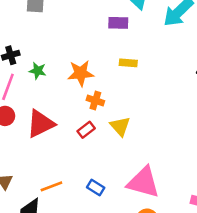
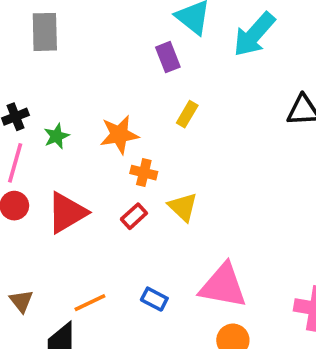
purple rectangle: (118, 23) -> (168, 57), turned 72
yellow rectangle: (128, 63) -> (187, 114), turned -60
green star: (38, 71) -> (56, 136), turned -30

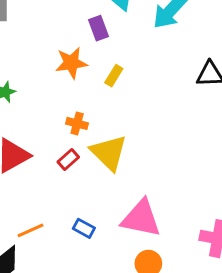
orange star: (119, 135) -> (71, 63), moved
yellow triangle: (183, 207) -> (109, 153), size x1.5

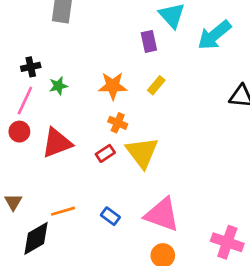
orange star: (71, 63) -> (113, 86), moved

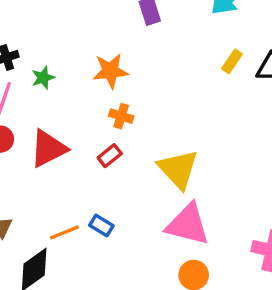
yellow rectangle: (156, 85) -> (232, 61), moved
yellow triangle: (142, 153) -> (178, 169), moved
blue rectangle: (110, 216) -> (101, 225), moved

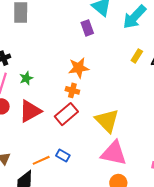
orange star: (110, 71) -> (79, 68), moved
green star: (43, 78) -> (26, 78), moved
red rectangle: (110, 156) -> (66, 114), size x1.6

